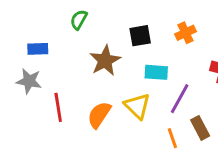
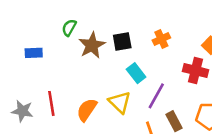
brown star: (105, 61) -> (92, 45), moved
cyan rectangle: (156, 72) -> (136, 73), turned 48
gray star: (29, 81) -> (22, 111), moved

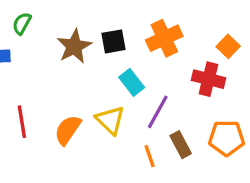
green semicircle: (69, 28) -> (22, 23), moved
orange cross: (161, 39) -> (164, 38), size x1.5

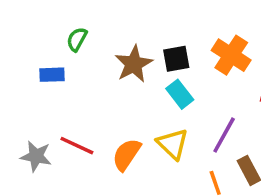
orange cross: (164, 38) -> (231, 55), turned -32
cyan rectangle: (132, 82) -> (180, 94), moved
red line: (22, 122) -> (77, 146), turned -56

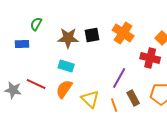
brown star: (134, 64) -> (68, 38), turned 30
cyan rectangle: (180, 94) -> (66, 66), moved, turned -35
yellow triangle: (173, 144) -> (90, 99), moved

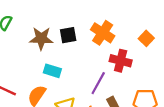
red cross: (150, 58) -> (121, 61), moved
cyan rectangle: (66, 66) -> (52, 71), moved

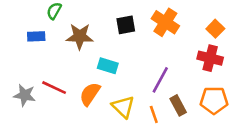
brown star: (41, 38) -> (80, 36), moved
red cross: (121, 61) -> (210, 58), moved

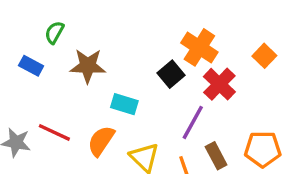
black square: (126, 25) -> (171, 74), moved, turned -30
blue rectangle: (36, 36) -> (31, 66), turned 30
red cross: (210, 58) -> (219, 84), moved, turned 30

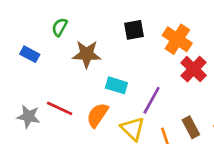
blue rectangle: (31, 66) -> (30, 54), moved
black square: (171, 74) -> (134, 30), moved, turned 30
purple line: (193, 122) -> (152, 100), moved

